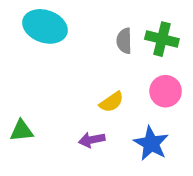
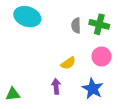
green triangle: (22, 131) -> (13, 94), moved
purple arrow: (92, 140) -> (56, 86), turned 96

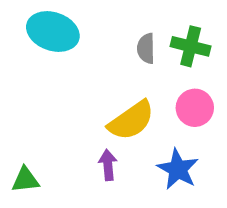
yellow semicircle: (68, 63) -> (131, 120), size x1.6

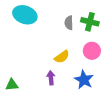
yellow semicircle: (131, 120) -> (62, 57), size x0.7

